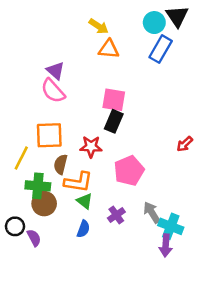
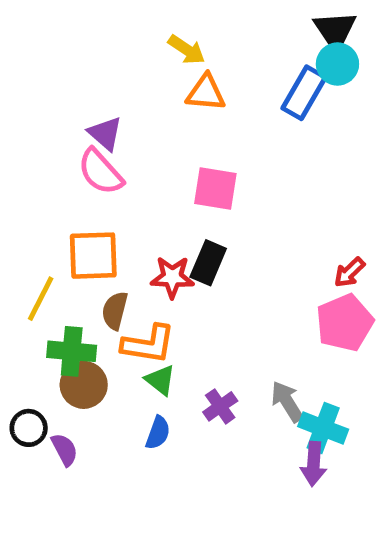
cyan circle: (154, 23) -> (337, 64), moved
black rectangle: (114, 121) -> (208, 263), moved
pink pentagon: (129, 171) -> (345, 323), moved

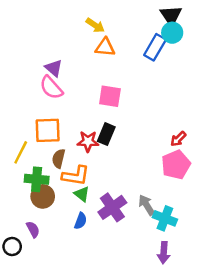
purple cross: (220, 406) -> (112, 207), size x1.6
black circle: (29, 428) -> (12, 247), moved
purple arrow: (314, 464) -> (164, 253), moved

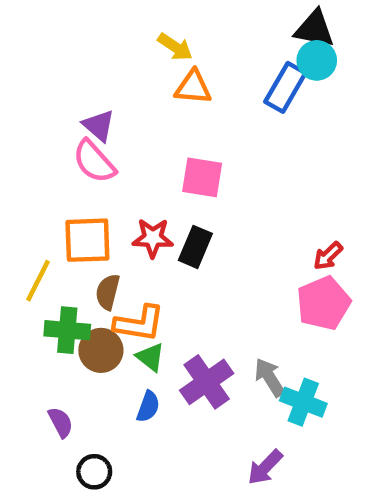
black triangle: (171, 16) -> (315, 29), turned -45
red star: (88, 141) -> (153, 238), moved
brown circle: (43, 196) -> (101, 350), moved
black circle: (12, 247) -> (94, 472), moved
purple arrow: (164, 253) -> (265, 467), moved, turned 40

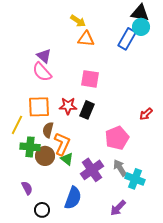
pink pentagon: (323, 303) -> (117, 138), moved
orange L-shape: (139, 323) -> (62, 144), turned -75
blue semicircle: (148, 407) -> (73, 198), moved, size x1.6

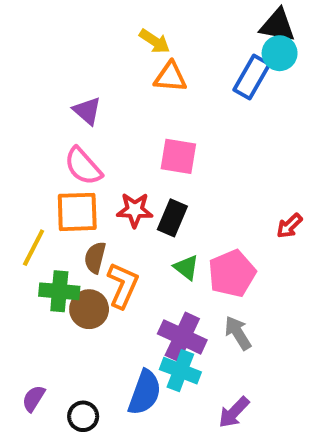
pink semicircle: (42, 72) -> (83, 166), moved
green triangle: (67, 159) -> (186, 267), moved
purple cross: (92, 170) -> (182, 337), turned -30
cyan cross: (135, 179) -> (180, 371), moved
purple semicircle: (27, 188) -> (34, 398), moved, turned -120

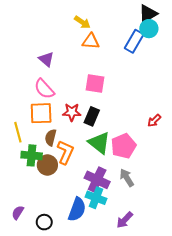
black triangle: (278, 25) -> (148, 14), turned -42
yellow line: (34, 248) -> (18, 132), turned -42
green triangle: (186, 267) -> (99, 143), size x1.6

